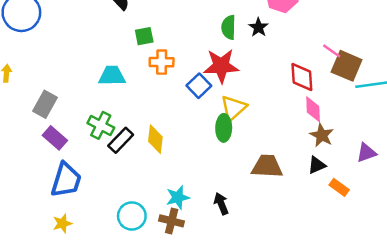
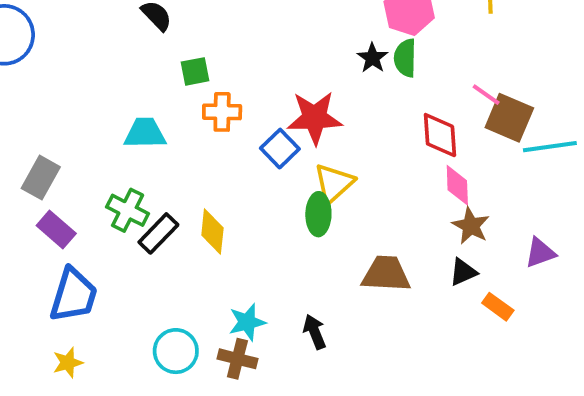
green semicircle: (229, 27) -> (405, 58), moved

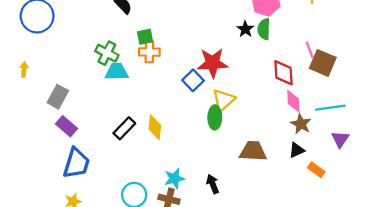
pink line: (486, 95) -> (310, 50), turned 35
orange cross: (222, 112) -> (149, 52), moved
cyan line: (550, 147) -> (330, 108), moved
green cross: (128, 210) -> (107, 53), moved
purple triangle: (540, 253) -> (340, 139), turned -36

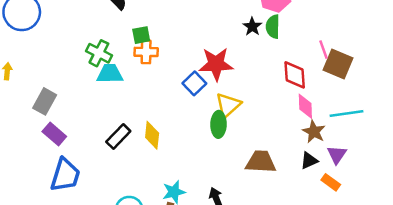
purple triangle: (340, 139) -> (337, 155), moved

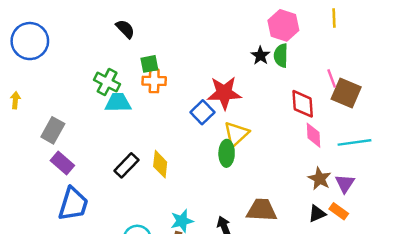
brown star: (314, 132) -> (320, 179), moved
black triangle: (309, 161) -> (317, 214), moved
brown trapezoid: (261, 162) -> (262, 210), moved

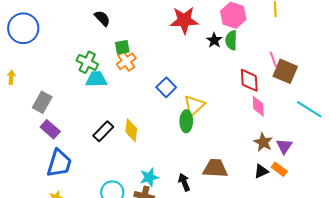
orange cross: (154, 81) -> (126, 61), turned -36
red star: (224, 93) -> (184, 20), moved
cyan line: (355, 142) -> (309, 109), moved, turned 40

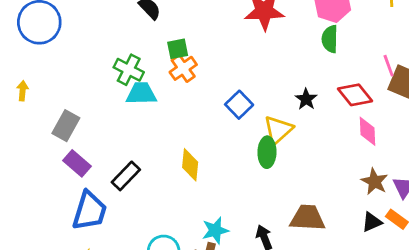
black star: (214, 40) -> (306, 99), moved
red diamond: (249, 80) -> (355, 95), turned -35
black rectangle: (103, 131) -> (126, 176), moved

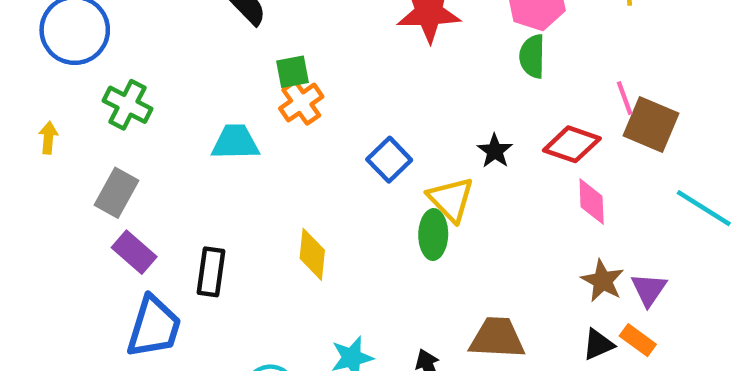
green cross: (129, 70) -> (128, 105), moved
red diamond: (355, 95) -> (572, 144), turned -32
yellow triangle: (278, 130) -> (451, 199), turned -32
black rectangle: (126, 176) -> (211, 272), turned -36

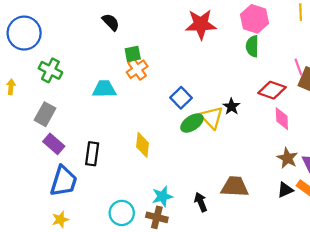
black star: (495, 151) -> (231, 107), moved
green ellipse: (433, 235) -> (192, 123), moved, turned 55

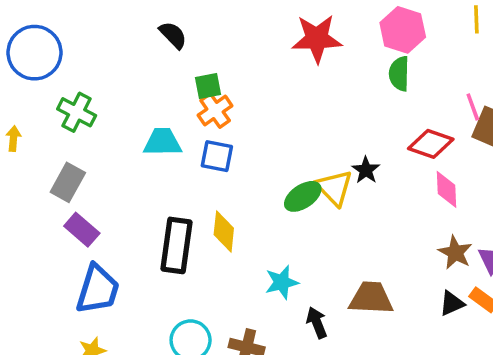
blue square: (181, 98) -> (217, 156), moved, turned -35
black rectangle: (92, 154) -> (177, 245), moved, size x1.4
cyan star: (162, 197) -> (282, 282), moved

